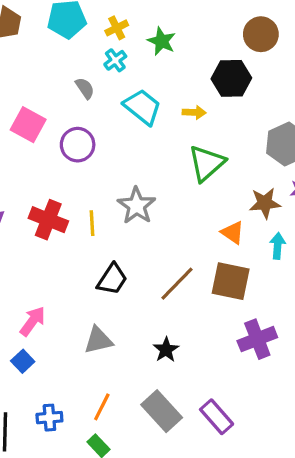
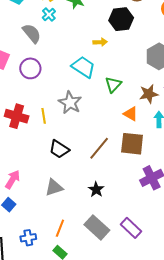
gray semicircle: (85, 88) -> (32, 33), size x1.5
cyan trapezoid: (142, 107) -> (83, 67), moved
green triangle: (207, 163) -> (113, 85), moved, size x0.7
black trapezoid: (112, 279) -> (59, 149), turned 95

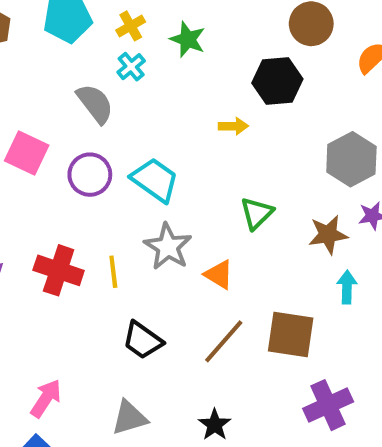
cyan trapezoid: (83, 67) -> (155, 180), moved
orange triangle: (131, 114) -> (219, 274), moved

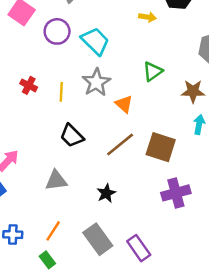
red cross: (59, 270) -> (29, 85), size x0.6

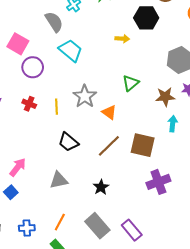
purple circle: (57, 31) -> (33, 67), moved
cyan trapezoid: (95, 41) -> (71, 50), moved

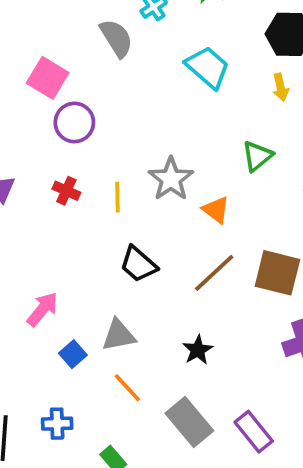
yellow arrow: (122, 39) -> (281, 87), moved, turned 72
cyan trapezoid: (71, 50) -> (208, 67), moved
blue square: (11, 192) -> (73, 354), moved
orange line: (60, 222) -> (127, 388), moved, turned -72

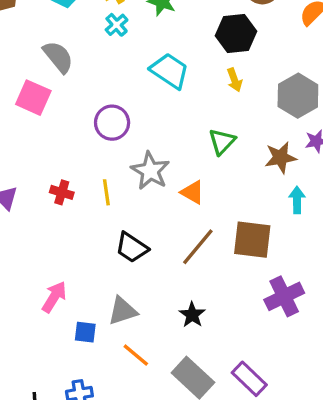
gray semicircle: (116, 38) -> (58, 57), moved
purple circle: (74, 122) -> (112, 123), moved
blue square: (73, 354) -> (85, 332), turned -35

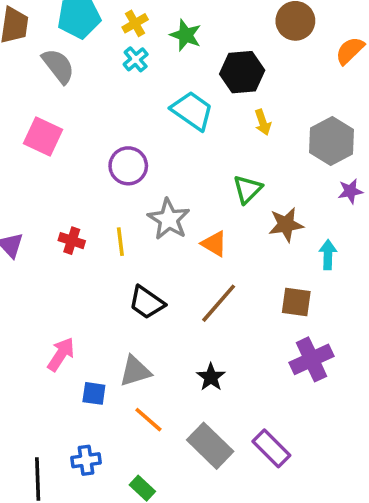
black hexagon: (236, 33) -> (242, 72), moved
gray semicircle: (58, 57) -> (58, 66), moved
brown star: (280, 158) -> (286, 225), moved
brown square: (252, 240) -> (296, 302), moved, size x0.7

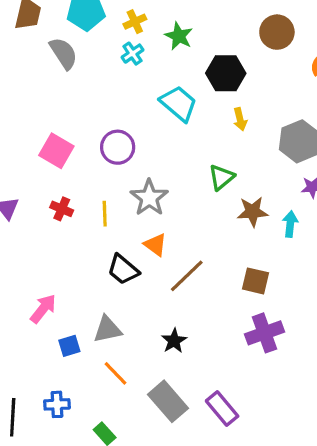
pink square: (43, 137) -> (56, 151), moved
orange triangle: (214, 244) -> (155, 245), moved
cyan arrow: (328, 255) -> (290, 224), moved
blue square: (94, 393) -> (69, 346), turned -30

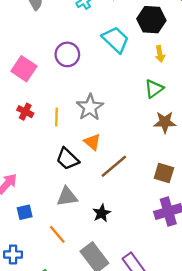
purple circle: (118, 147) -> (67, 54), moved
green triangle: (221, 177) -> (154, 89), moved
gray triangle: (107, 329) -> (67, 197), moved

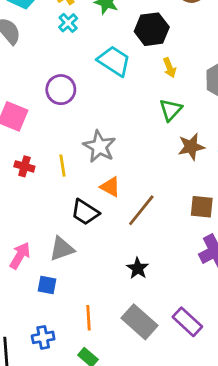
gray triangle: (67, 197) -> (62, 249), moved
blue square: (25, 212) -> (47, 285), turned 35
orange line: (57, 234) -> (88, 318), moved, turned 48

